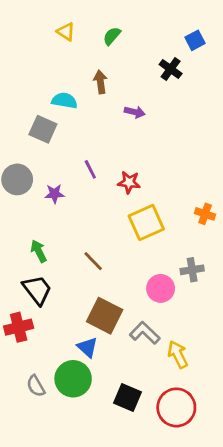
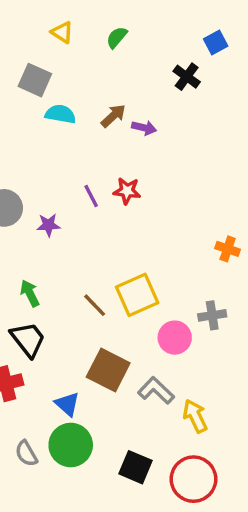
brown arrow: (100, 82) -> (113, 116), moved, turned 55
gray square: (43, 129) -> (35, 80), moved
red star: (129, 182) -> (127, 191), moved
yellow square: (146, 222) -> (137, 295), moved
blue triangle: (87, 347) -> (67, 404), moved

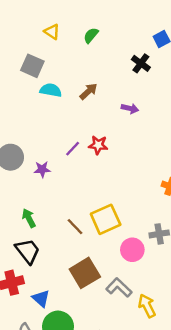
purple arrow: (144, 128) -> (130, 108), moved
purple line: (91, 196) -> (73, 149), turned 70
brown square: (108, 370) -> (85, 273), turned 32
blue triangle: (67, 404) -> (41, 298), moved

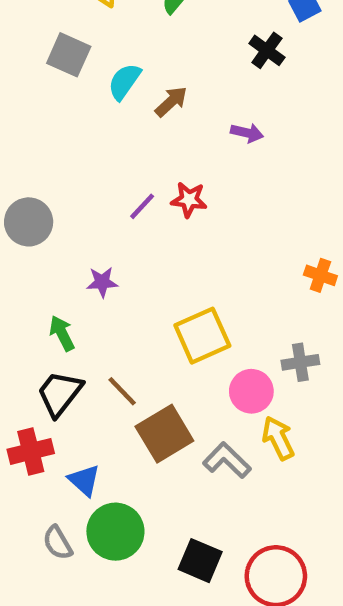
cyan semicircle: (51, 90) -> (124, 82), moved, turned -65
purple star: (42, 169) -> (102, 282), moved
brown line: (75, 227) -> (122, 391), moved
black trapezoid: (28, 251) -> (60, 393), turned -104
yellow arrow: (147, 306) -> (278, 438), moved

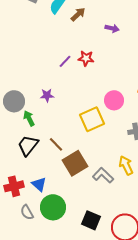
gray circle: (29, 222) -> (14, 101), moved
pink circle: (251, 391) -> (114, 100), moved
red cross: (31, 451) -> (14, 186), moved

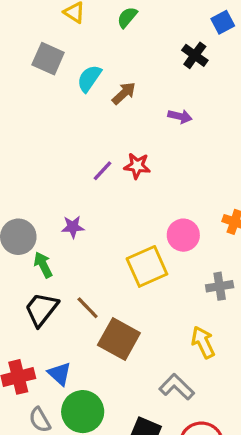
brown square: (75, 163) -> (119, 339), turned -30
gray L-shape: (103, 175) -> (177, 387), moved

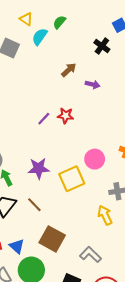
cyan semicircle: (89, 78) -> (40, 37), moved
brown arrow: (124, 93) -> (69, 70), moved
purple star: (73, 227) -> (39, 168), moved, size x1.5
brown square: (119, 339) -> (52, 239), moved
yellow arrow: (203, 342) -> (105, 215), moved

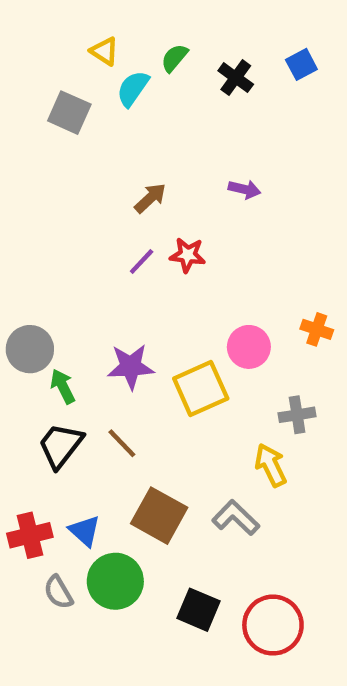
black cross: (102, 46) -> (236, 78), moved
brown arrow: (69, 70) -> (150, 198), moved
gray L-shape: (90, 255) -> (236, 518), moved

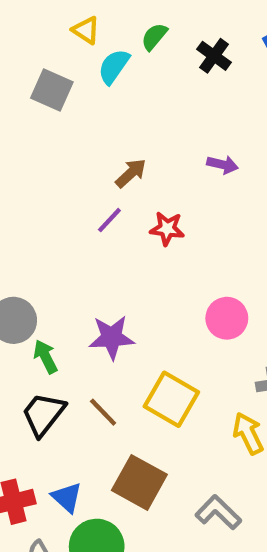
purple line: (142, 262) -> (109, 220), moved
yellow square: (201, 389) -> (171, 399), moved, turned -36
gray L-shape: (236, 518) -> (218, 512), moved

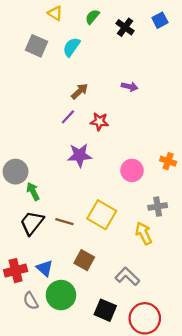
cyan semicircle: (114, 66) -> (71, 47), moved
purple star: (112, 337) -> (80, 155), moved
brown line: (103, 412) -> (64, 222), turned -30
brown square: (139, 482) -> (84, 260), size x0.7

